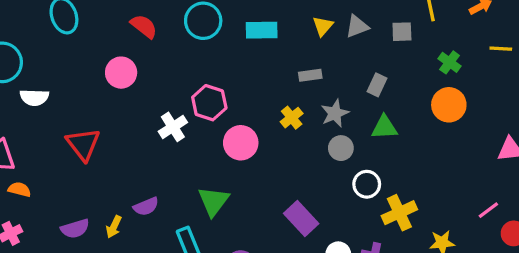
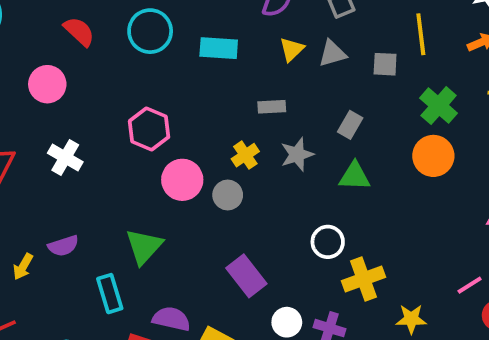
green cross: (450, 62) -> (439, 106), size x1.4
white cross: (173, 127) -> (65, 157), moved, turned -32
gray circle: (341, 148) -> (228, 195), moved

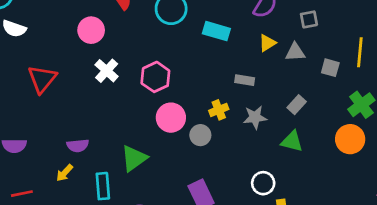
white cross: (65, 157) -> (107, 71), moved
yellow arrow: (23, 267) -> (65, 173), moved

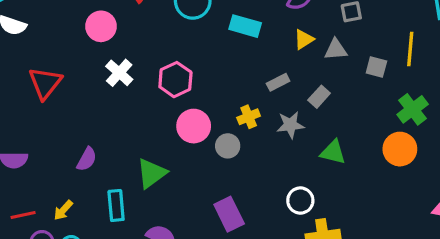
gray rectangle: (245, 80) -> (278, 82), turned -36
gray rectangle: (297, 105) -> (319, 97), moved
purple semicircle: (78, 146) -> (87, 159), turned -55
yellow arrow: (65, 173) -> (63, 210), moved

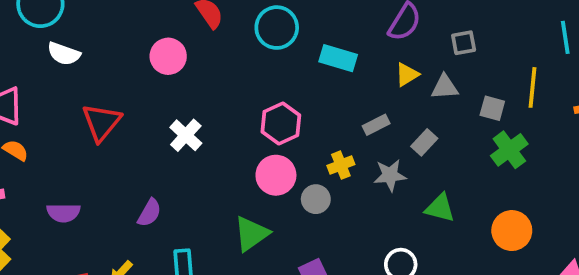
white cross: (119, 73) -> (186, 135), moved
pink hexagon: (175, 80) -> (281, 123), moved
green cross: (413, 109) -> (509, 150), moved
orange circle: (400, 149) -> (512, 231), moved
green triangle: (152, 173) -> (251, 234), moved

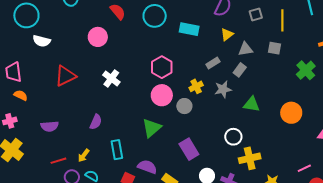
gray triangle: (445, 87) -> (245, 49), moved
yellow line: (532, 87) -> (282, 20), moved
red triangle: (101, 122) -> (65, 76), turned 30
green cross: (509, 150) -> (306, 70), moved

